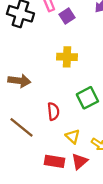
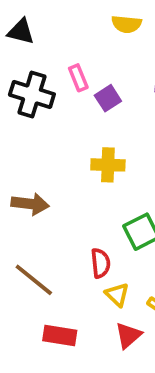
red semicircle: (53, 111) -> (101, 263), moved
red rectangle: (54, 161) -> (60, 335), moved

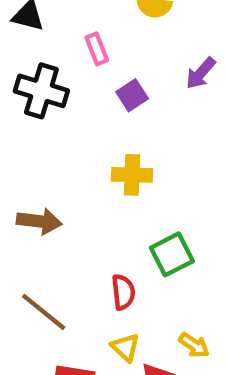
pink rectangle: (78, 78) -> (97, 49), moved
yellow triangle: (117, 295) -> (125, 347), moved

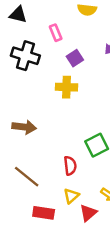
yellow cross: (132, 175) -> (66, 87), moved
yellow triangle: (125, 347) -> (71, 196), turned 35

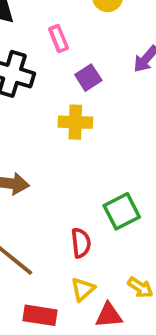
red triangle: (88, 213) -> (109, 315), turned 36

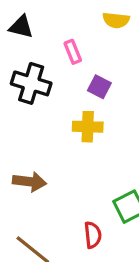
purple square: (88, 78) -> (99, 87), turned -30

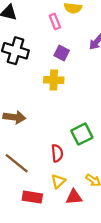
pink rectangle: (73, 52) -> (55, 21), moved

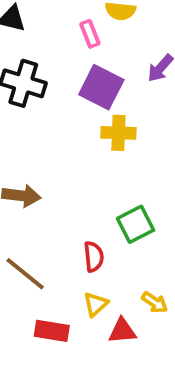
purple square: (62, 53) -> (101, 87), size x1.6
yellow cross: (54, 80) -> (118, 133), moved

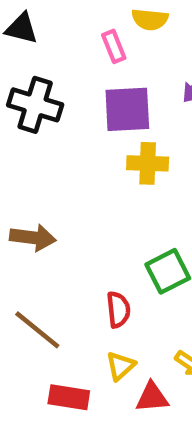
purple square: (101, 87) -> (127, 109), turned -30

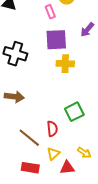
black cross: (35, 105) -> (15, 54), moved
brown line: (37, 330) -> (29, 138), moved

